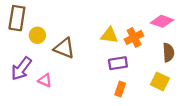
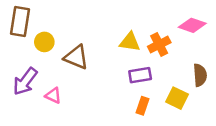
brown semicircle: (168, 52) -> (200, 75), moved
yellow square: (160, 81) -> (177, 98), moved

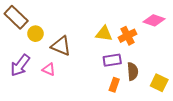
brown rectangle: (20, 22) -> (16, 17), turned -55
brown semicircle: (200, 75) -> (133, 71), moved
pink triangle: (53, 96) -> (49, 69), moved
yellow square: (177, 98) -> (159, 83), moved

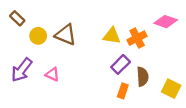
brown rectangle: (16, 17) -> (17, 18), size x0.6
brown triangle: (61, 46) -> (66, 35), moved
purple rectangle: (112, 60) -> (121, 64), turned -36

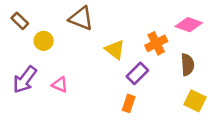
brown triangle: (66, 35) -> (81, 18), moved
yellow triangle: (112, 36) -> (115, 50), moved, turned 30
brown semicircle: (143, 77) -> (187, 65), moved
orange rectangle: (123, 91) -> (129, 103), moved

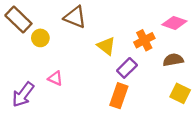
brown rectangle: (20, 21) -> (18, 19), size x1.6
brown semicircle: (187, 65) -> (173, 60), turned -96
purple arrow: (25, 80) -> (23, 95), moved
orange rectangle: (129, 103) -> (119, 96), size x1.5

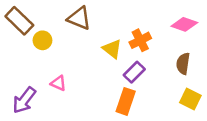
orange cross: (144, 40) -> (140, 40), moved
brown semicircle: (173, 60) -> (183, 64), turned -72

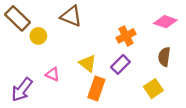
yellow triangle: (112, 49) -> (88, 63), moved
yellow square: (190, 99) -> (153, 89), moved, turned 30
orange rectangle: (126, 101) -> (96, 89), moved

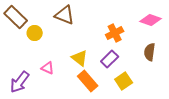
orange rectangle: (96, 89) -> (88, 81), turned -60
yellow square: (153, 89) -> (124, 81), moved

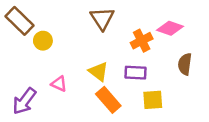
brown triangle: (65, 15) -> (102, 18), moved, turned 35
pink diamond: (151, 20) -> (170, 28), moved
purple rectangle: (110, 59) -> (135, 73), turned 48
yellow square: (124, 81) -> (153, 100), turned 30

